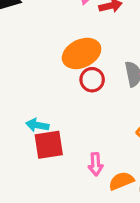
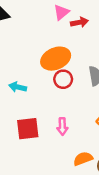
cyan arrow: (37, 125) -> (18, 87), moved
pink arrow: (96, 164) -> (62, 126), moved

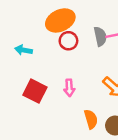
red square: (28, 129) -> (35, 91), turned 35
orange semicircle: (83, 159) -> (91, 119), turned 96

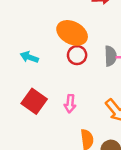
orange ellipse: (60, 20) -> (72, 33), turned 44

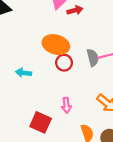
red square: (34, 101) -> (41, 122), moved

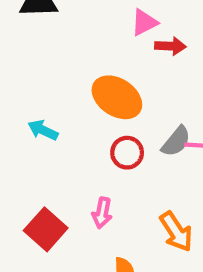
gray semicircle: (93, 58) -> (176, 141), turned 36
red circle: (64, 63) -> (127, 153), moved

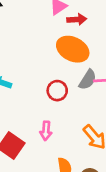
orange ellipse: (117, 97) -> (73, 49), moved

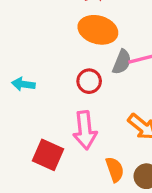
pink arrow: (46, 131) -> (85, 130), size x1.6

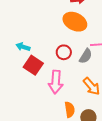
gray semicircle: (122, 62) -> (86, 56), moved
red square: (48, 155) -> (33, 65), moved

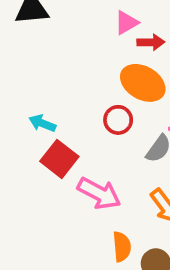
red circle: (64, 52) -> (118, 120), moved
pink arrow: (56, 82) -> (99, 193), turned -70

